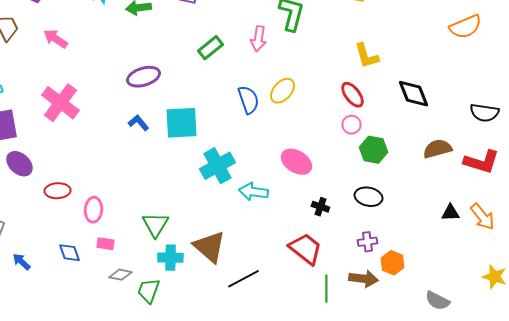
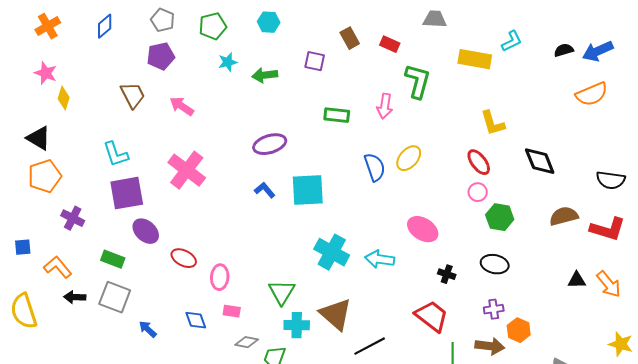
green rectangle: (210, 48) -> (337, 115), turned 45
cyan cross: (217, 166) -> (332, 252), moved, turned -32
red ellipse: (57, 191) -> (184, 258), turned 30

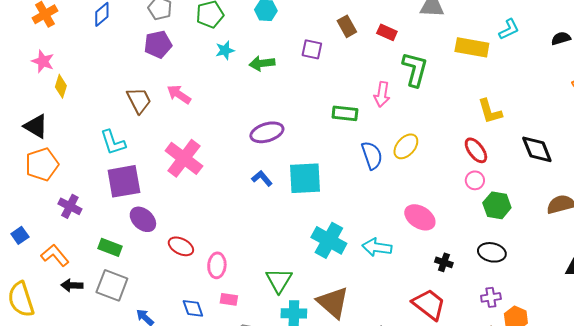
brown trapezoid: (133, 95) -> (139, 100), moved
green rectangle: (337, 115) -> (345, 113), moved
blue square: (23, 247) -> (20, 235), turned -30

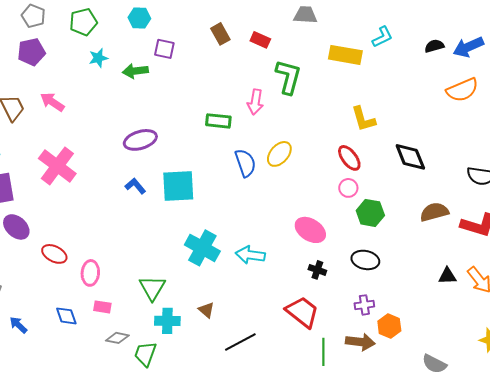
purple square: (312, 49) -> (164, 49), moved
pink ellipse: (420, 217) -> (310, 230), moved
brown triangle: (333, 302) -> (206, 310), size x0.5

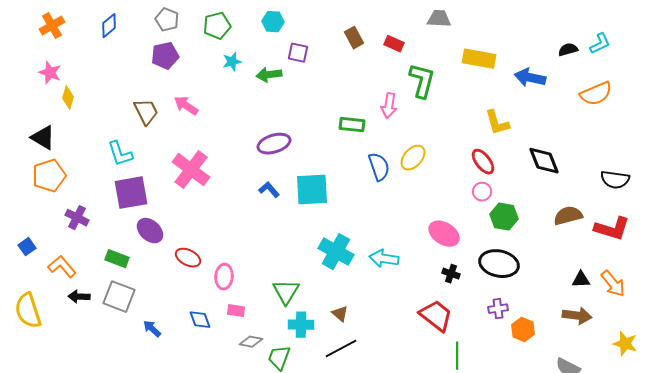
cyan L-shape: (382, 37) -> (600, 44), moved
blue arrow: (468, 47) -> (530, 78), moved, turned 36
black ellipse: (365, 260) -> (499, 264), size x1.4
black line: (240, 342) -> (341, 349), moved
brown arrow: (360, 342) -> (577, 316), moved

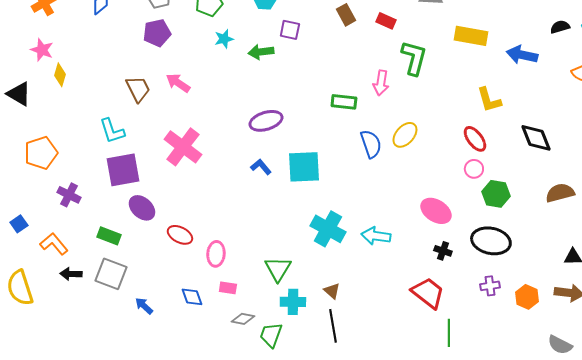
black triangle: (43, 138) -> (19, 94), moved
orange hexagon: (523, 330) -> (527, 297), moved
black line: (341, 349) -> (333, 326), turned -72

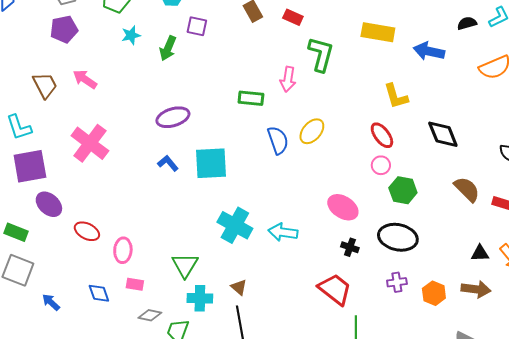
green arrow: (261, 52) -> (168, 48), turned -60
brown semicircle: (560, 193) -> (467, 189), turned 60

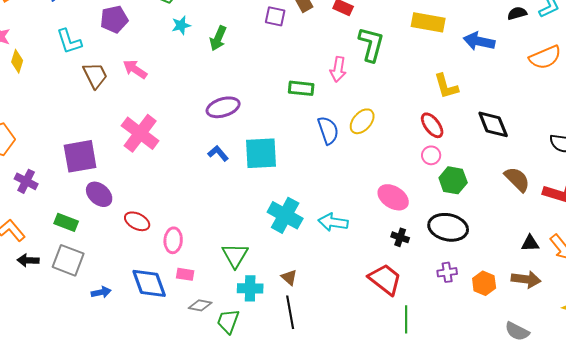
purple square: (197, 26) -> (275, 16), moved
cyan L-shape: (19, 127) -> (69, 41), moved
blue diamond: (99, 293) -> (149, 283), size x1.6
blue arrow: (51, 302) -> (101, 292), turned 126

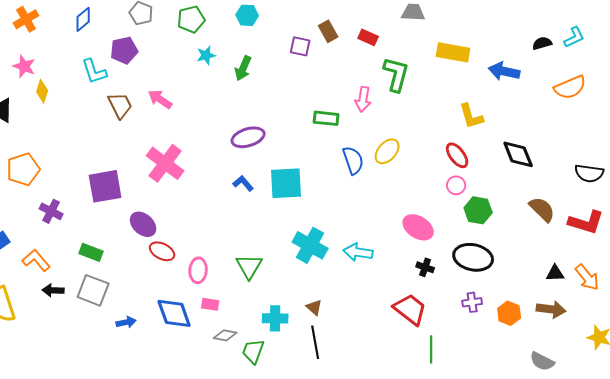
purple pentagon: (114, 19) -> (124, 50), moved
purple ellipse: (99, 194) -> (143, 224), moved
green triangle: (235, 255) -> (249, 266), moved

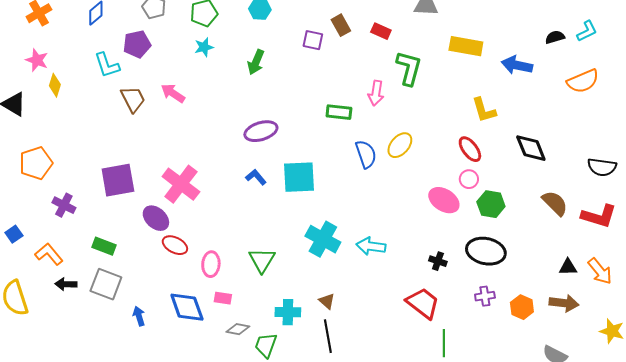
cyan star: (206, 55) -> (204, 47), moved
pink cross: (165, 163) -> (181, 184), moved
pink ellipse: (418, 227) -> (444, 200), moved
blue arrow: (126, 322) -> (139, 316), turned -96

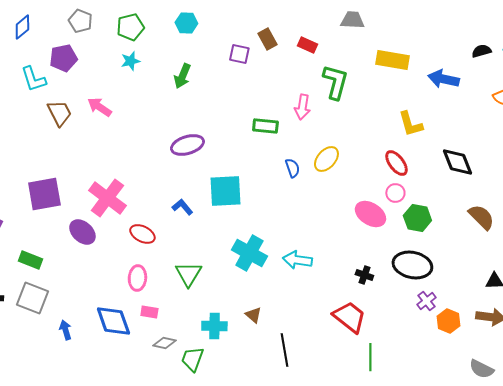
blue semicircle: (366, 154) -> (292, 168), size x0.7
blue L-shape: (256, 177) -> (182, 207), moved
red ellipse: (175, 245) -> (142, 234), moved
purple cross: (485, 296) -> (426, 301), moved, turned -30
black line: (328, 336) -> (284, 350), moved

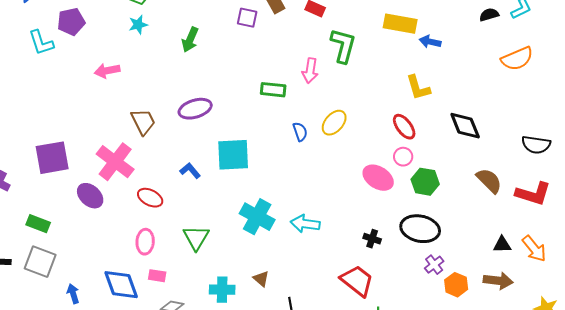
blue arrow: (443, 79) -> (430, 42), moved, size x0.7
pink arrow: (99, 107) -> (107, 71), turned -45
brown trapezoid: (59, 113) -> (143, 122), moved

